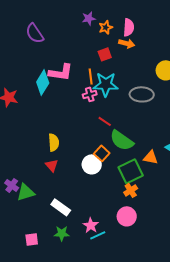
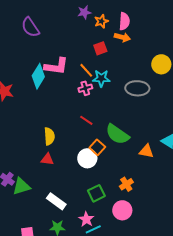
orange line: (91, 76) -> (86, 70), turned -35
cyan star: (106, 84) -> (101, 78), size x0.7
red line: (105, 121) -> (86, 120), moved
red triangle: (52, 165) -> (47, 159), turned -40
green square: (131, 171) -> (96, 193), moved, size x0.7

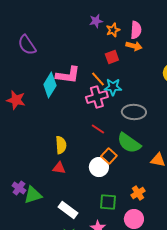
purple semicircle: (30, 27) -> (27, 45), moved
pink cross: (85, 88) -> (97, 97), size x1.5
gray ellipse: (137, 88) -> (134, 112), moved
green square: (96, 193) -> (108, 202), turned 30

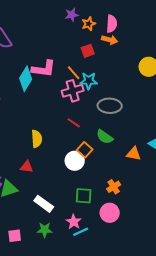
green semicircle: (129, 143) -> (105, 137), size x0.7
red triangle: (59, 168) -> (27, 167), moved

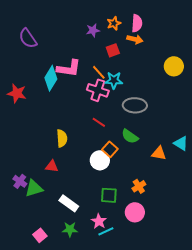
purple star: (72, 15) -> (93, 30), moved
pink cross: (73, 91) -> (98, 90), turned 35
pink square: (15, 236) -> (40, 235), turned -32

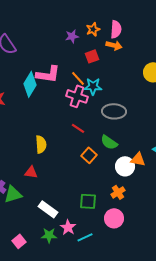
white circle: (100, 160) -> (125, 166), moved
pink star: (99, 221) -> (68, 227), moved

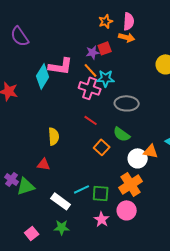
purple star: (72, 36) -> (93, 52), moved
orange cross: (118, 192) -> (131, 184), size x1.6
pink star: (68, 227) -> (102, 219), moved
cyan line: (85, 237) -> (82, 189), moved

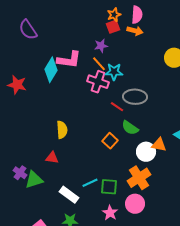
red square: (105, 48) -> (113, 27), moved
red line: (91, 120) -> (117, 107), moved

